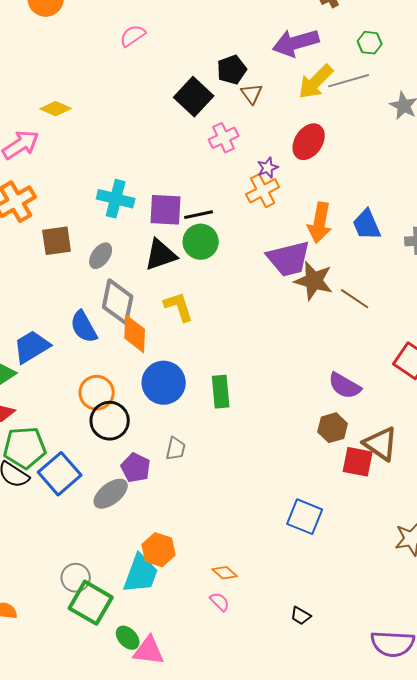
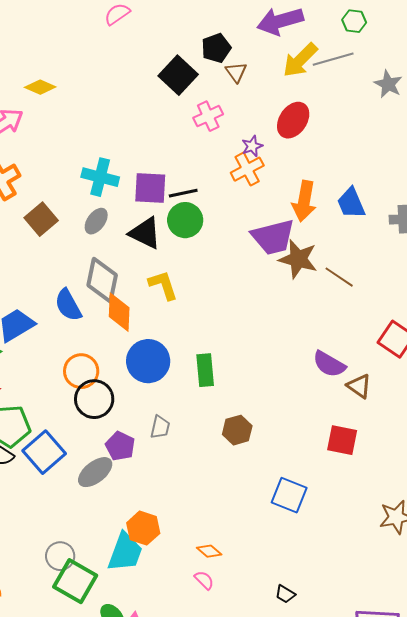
brown square: (57, 241) -> (41, 219), turned -32
black triangle: (161, 255) -> (145, 233), turned 45
gray ellipse: (101, 256) -> (96, 221), moved
brown hexagon: (333, 428) -> (237, 430), moved
brown triangle: (381, 444) -> (359, 386), moved, size x0.7

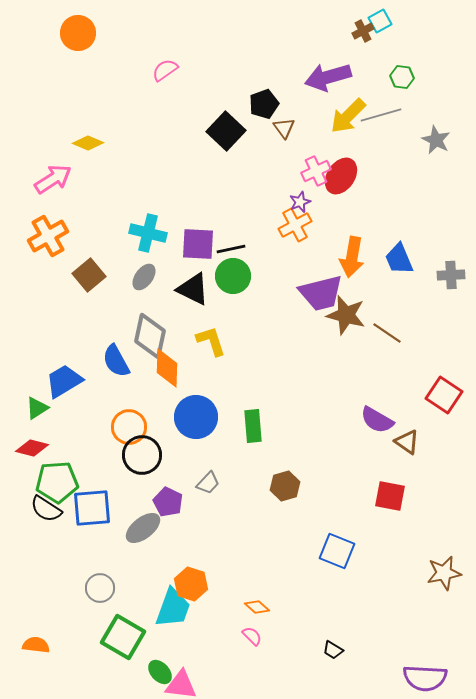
pink cross: (208, 116) -> (316, 171), moved
gray trapezoid: (160, 427) -> (208, 483), turned 30
blue square: (44, 452) -> (92, 508), turned 36
gray circle: (60, 556) -> (100, 588), moved

